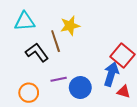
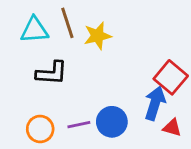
brown line: (56, 41) -> (67, 23), moved
black L-shape: (37, 52) -> (52, 73), turned 130
purple line: (59, 79) -> (79, 125), moved

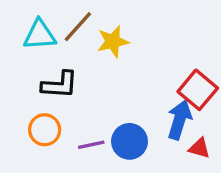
brown line: (67, 23) -> (78, 27), turned 60
orange circle: (40, 129) -> (45, 130), moved

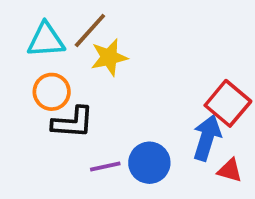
yellow star: (113, 42) -> (109, 57), moved
black L-shape: (60, 85) -> (73, 122), moved
orange circle: (45, 130) -> (52, 92), moved

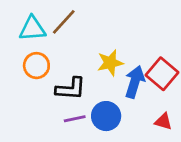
yellow star: (109, 57) -> (110, 63), moved
black L-shape: (73, 122) -> (71, 89), moved
blue arrow: (207, 138) -> (135, 82), moved

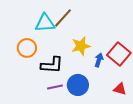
brown line: (64, 22) -> (63, 18), moved
cyan triangle: (32, 29) -> (45, 23), moved
blue arrow: (135, 82) -> (99, 60), size x0.6

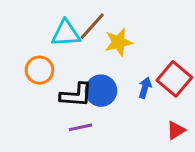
yellow star: (81, 46) -> (119, 42), moved
blue circle: (78, 85) -> (101, 91), moved
red triangle: (120, 89) -> (176, 130), turned -48

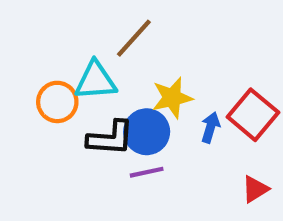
cyan triangle: (66, 33) -> (96, 81), moved
yellow star: (119, 42) -> (172, 98), moved
purple line: (81, 127) -> (147, 172), moved

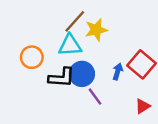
cyan triangle: (96, 81) -> (70, 45), moved
yellow star: (172, 98) -> (96, 30), moved
purple line: (147, 172) -> (95, 97), moved, turned 66

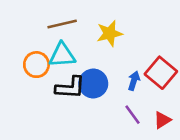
brown line: (75, 21) -> (62, 24), moved, turned 35
cyan triangle: (70, 45) -> (62, 55), moved
purple line: (95, 97) -> (132, 115), moved

